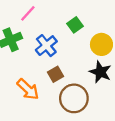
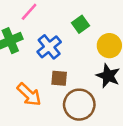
brown square: (56, 74) -> (59, 78), turned 35

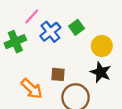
blue cross: (49, 47) -> (50, 32), moved

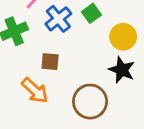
brown square: (58, 74) -> (50, 62), moved

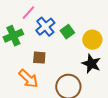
green square: (91, 13) -> (67, 32), moved

